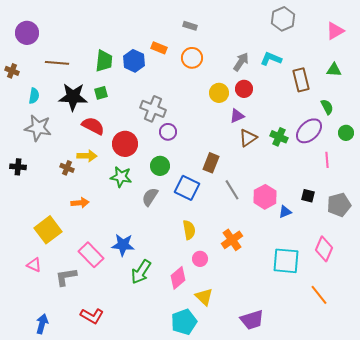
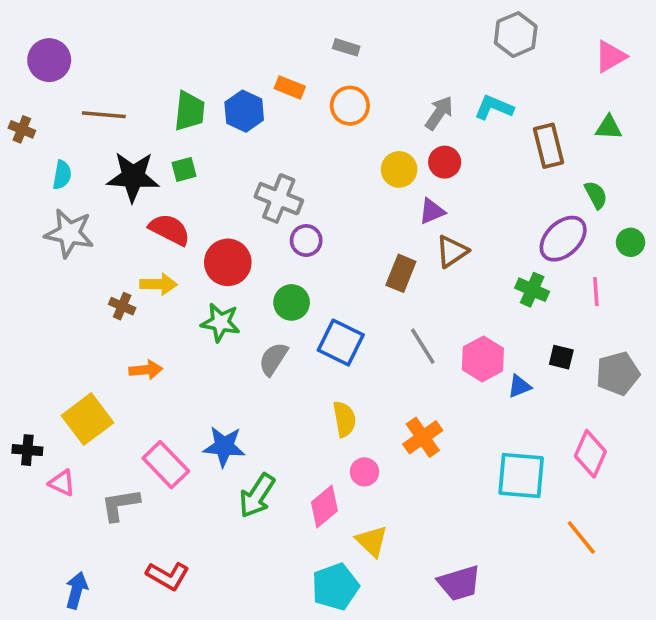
green cross: (279, 137) -> (532, 290), moved
brown rectangle: (211, 163) -> (401, 273), moved
black cross: (18, 167) -> (27, 450), moved

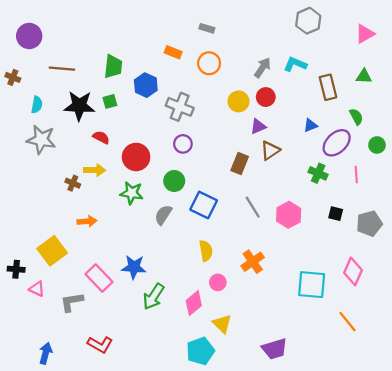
blue hexagon: (244, 111) -> (146, 85), moved
gray cross: (279, 199) -> (180, 107), moved
red semicircle: (169, 230) -> (101, 137), size x0.7
blue triangle: (519, 386) -> (310, 125), moved

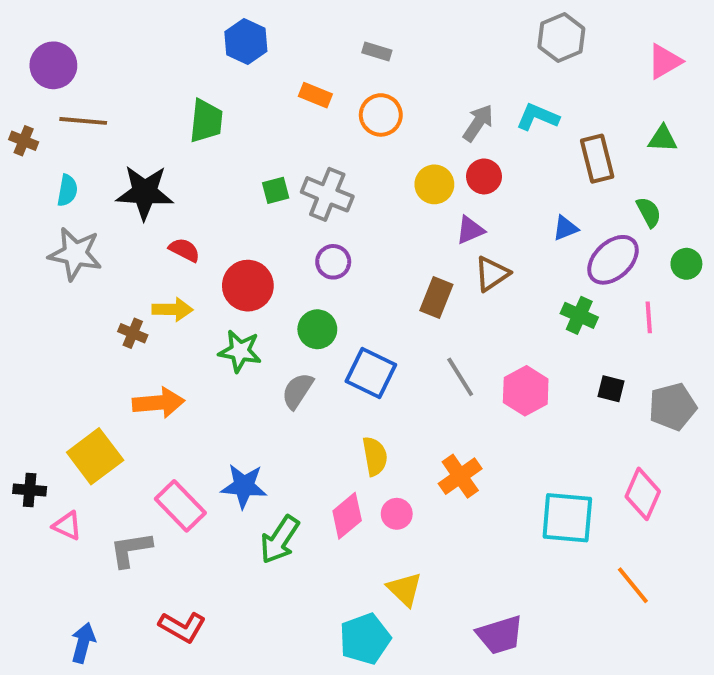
brown line: (62, 69) -> (83, 121), moved
blue hexagon: (146, 85) -> (246, 42), moved
green square: (110, 101) -> (276, 190), moved
orange arrow: (87, 221) -> (159, 403), size x1.4
pink diamond: (194, 303) -> (347, 516), moved

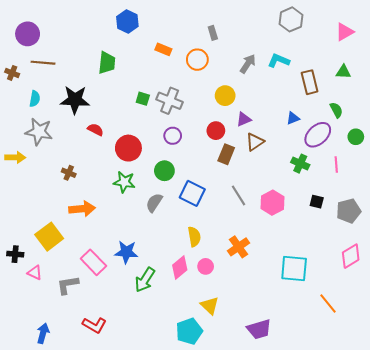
gray rectangle: (377, 51) -> (213, 33), moved, turned 56
red circle: (484, 176) -> (216, 131), moved
green square: (276, 190) -> (143, 99), turned 32
yellow arrow: (172, 309) -> (15, 157), moved
pink diamond: (643, 494) -> (351, 256), moved, turned 35

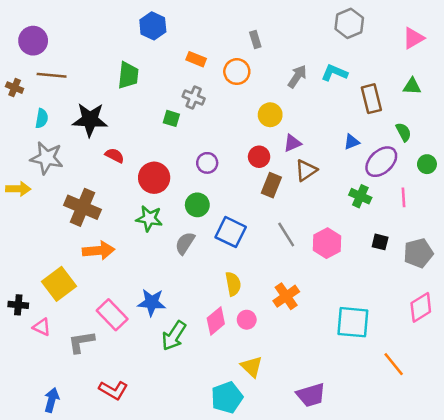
gray cross: (170, 101) -> (194, 97), moved, size x0.7
brown cross: (69, 173) -> (82, 207), size x2.0

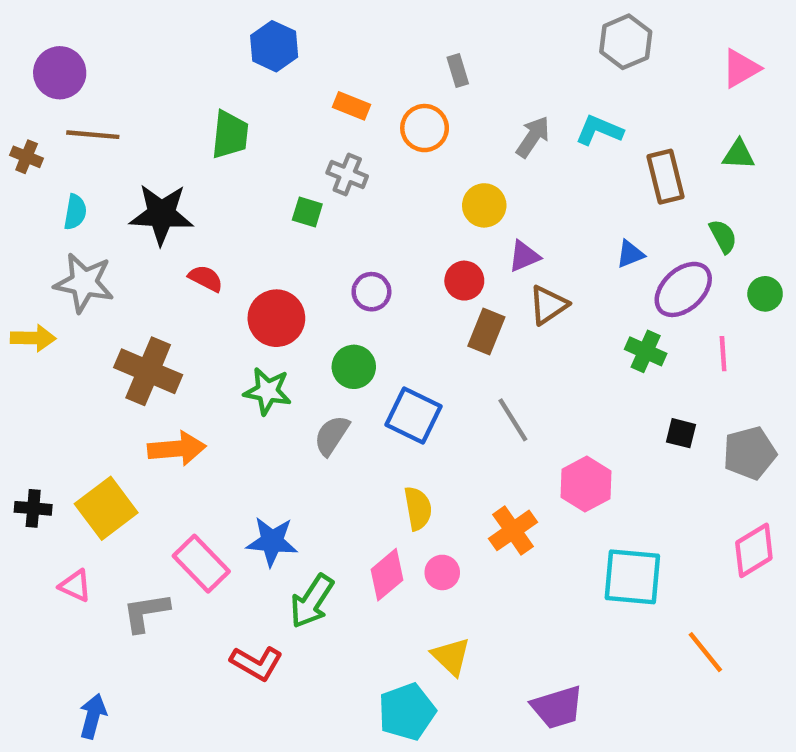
pink hexagon: (327, 243) -> (586, 484), moved
black cross: (18, 305) -> (33, 508), moved
red L-shape: (113, 390) -> (256, 663), moved

